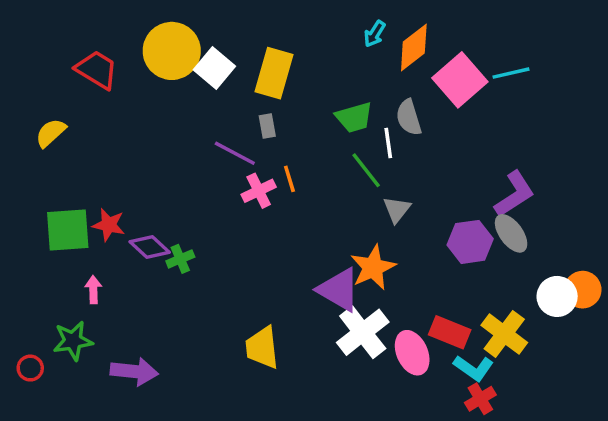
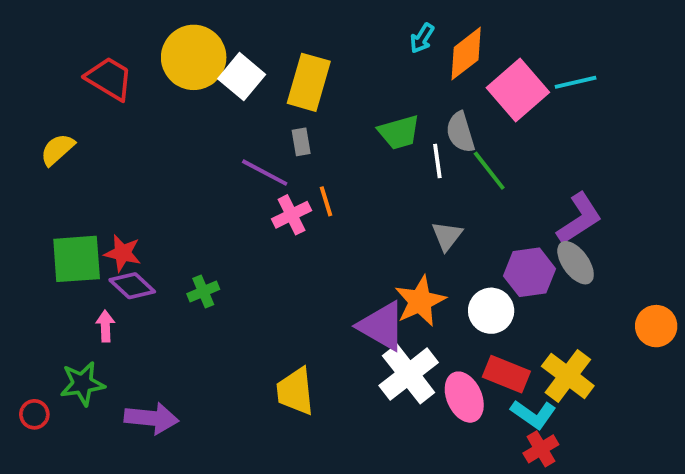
green line: (366, 170) -> (489, 171), moved
purple diamond: (150, 247) -> (132, 286), moved
white circle: (557, 296) -> (491, 311), moved

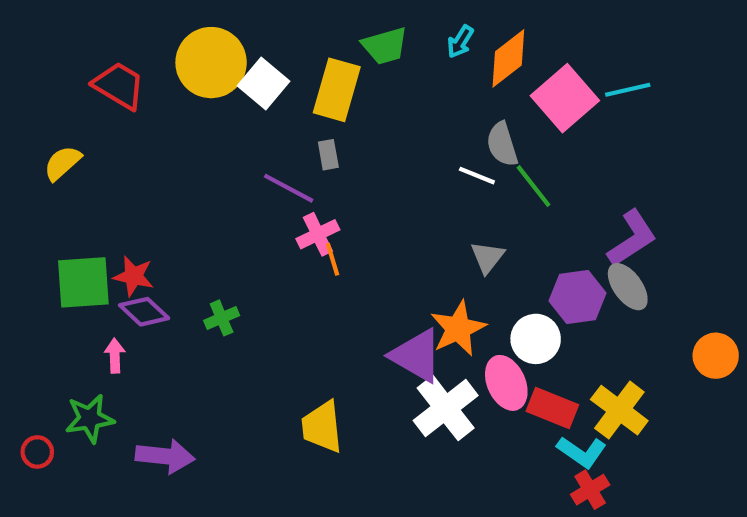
green trapezoid: (399, 132) -> (385, 46), moved
white line: (437, 161) -> (477, 176), turned -60
orange line: (326, 201) -> (333, 259), moved
pink ellipse: (464, 397) -> (506, 383), moved

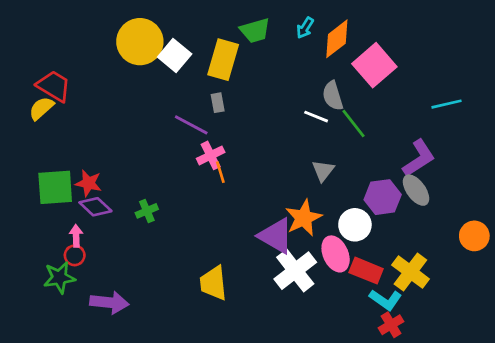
red trapezoid: (119, 86) -> (54, 86), moved
cyan line: (628, 90) -> (447, 104), moved
red circle: (37, 452) -> (75, 255), moved

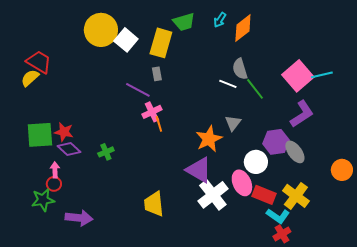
pink square: (374, 65) -> (298, 76), moved
gray ellipse: (416, 190) -> (295, 152), moved
orange star: (304, 218) -> (209, 139), moved

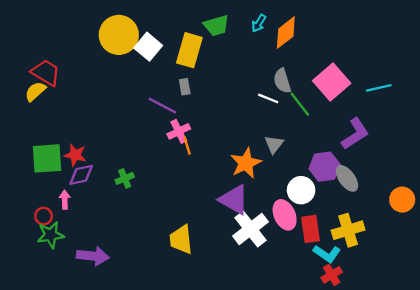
pink square: (298, 76) -> (332, 82), moved
purple diamond: (69, 149) -> (81, 175), turned -55
red circle: (54, 184) -> (44, 216), moved
red rectangle: (264, 195) -> (310, 229), turned 60
yellow cross: (296, 196) -> (348, 230), turned 36

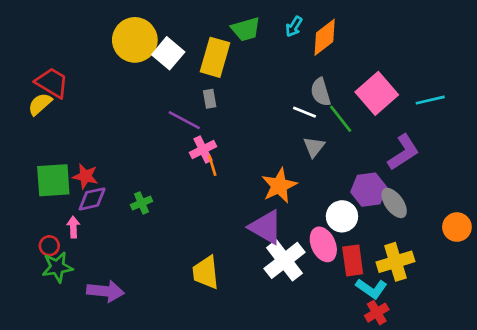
gray triangle: (274, 144) -> (314, 147), moved

